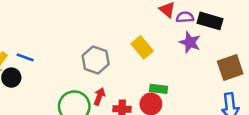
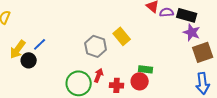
purple star: (190, 42) -> (192, 32), moved
yellow rectangle: (142, 47) -> (122, 36), moved
blue line: (25, 57) -> (40, 44), turned -64

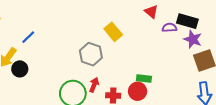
purple semicircle: (167, 12) -> (169, 28), moved
yellow rectangle: (122, 36) -> (113, 32), moved
blue line: (40, 44) -> (28, 37), moved

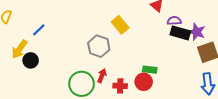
black rectangle: (187, 21) -> (180, 33), moved

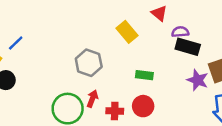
yellow rectangle: (120, 25) -> (127, 32), moved
purple star: (197, 32) -> (198, 80), moved
green rectangle: (150, 70) -> (144, 75), moved

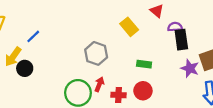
black rectangle: (188, 47) -> (181, 40), turned 66

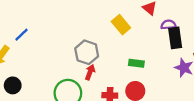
black circle: (25, 68) -> (13, 85), moved
red arrow: (99, 84) -> (90, 72), moved

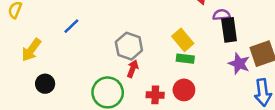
yellow rectangle: (121, 25) -> (183, 40), moved
blue line: (22, 35) -> (71, 26), moved

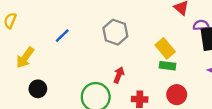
gray hexagon: (129, 46) -> (115, 32), moved
red circle: (184, 90) -> (177, 95), moved

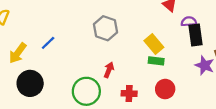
blue line: (62, 36) -> (48, 43), moved
black circle: (38, 89) -> (30, 83), size x1.5

